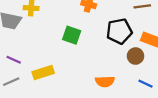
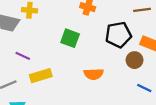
purple line: (14, 60) -> (23, 56), moved
orange semicircle: (105, 81) -> (94, 74), moved

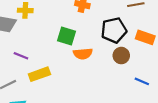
brown circle: (135, 60) -> (121, 56), moved
orange semicircle: (94, 74) -> (83, 54), moved

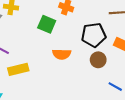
green square: (67, 36) -> (47, 24), moved

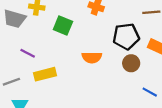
green square: (47, 24) -> (63, 26), moved

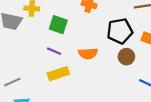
purple line: (28, 53) -> (54, 51), moved
yellow rectangle: (45, 74) -> (58, 74), moved

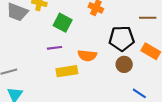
purple line: (54, 51) -> (54, 48), turned -40
yellow rectangle: (58, 74) -> (67, 71), moved

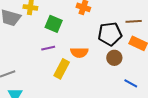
brown line: (148, 18) -> (134, 21), moved
yellow rectangle: (67, 71) -> (62, 69), turned -48

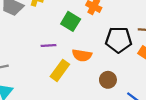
green square: (54, 24) -> (71, 21), moved
brown circle: (114, 58) -> (108, 80), moved

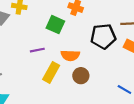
brown circle: (108, 80) -> (81, 76), moved

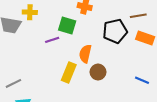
purple line: (37, 50) -> (52, 40), moved
orange semicircle: (70, 55) -> (85, 54), turned 108

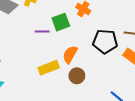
green square: (67, 26) -> (61, 22), turned 36
yellow rectangle: (69, 72) -> (49, 68), turned 30

